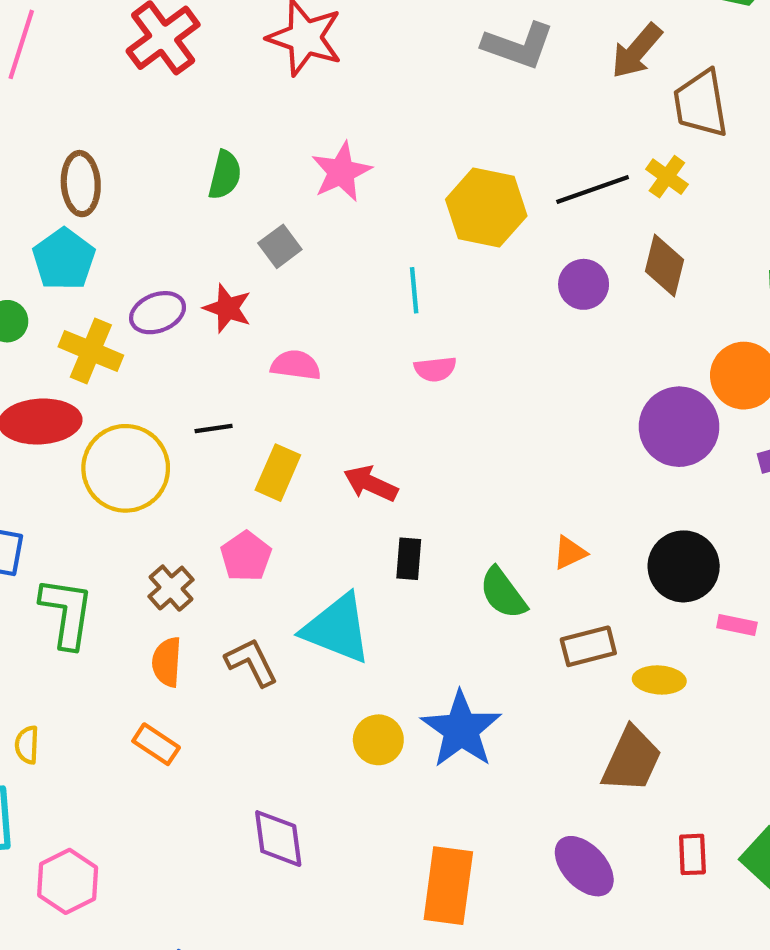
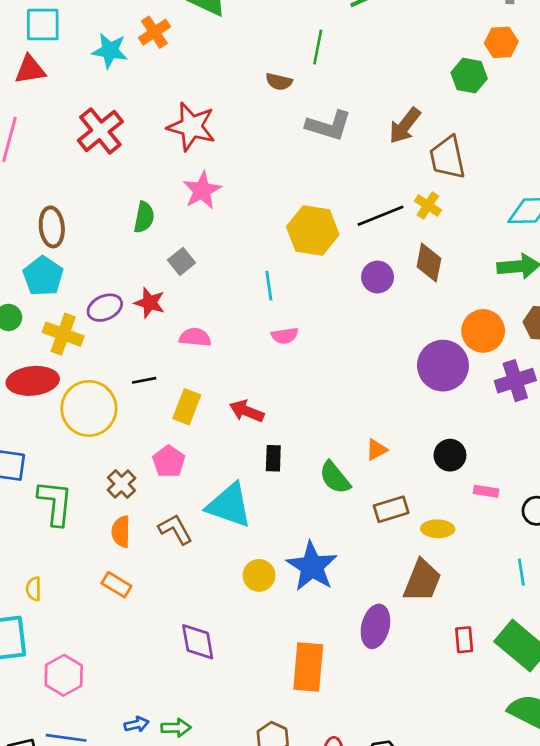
pink star: (341, 172) -> (202, 190), moved
black circle: (684, 566) -> (450, 455), size x0.7
purple ellipse: (584, 866) -> (375, 626), moved, turned 60

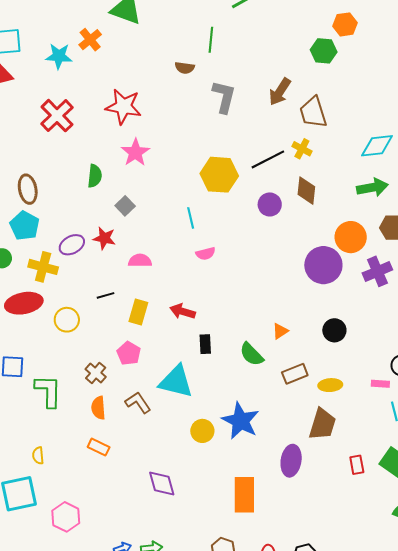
gray L-shape: (329, 126) -> (224, 97), turned -88
yellow circle: (89, 408) -> (67, 320), size x0.6
pink rectangle: (486, 491) -> (380, 384), moved

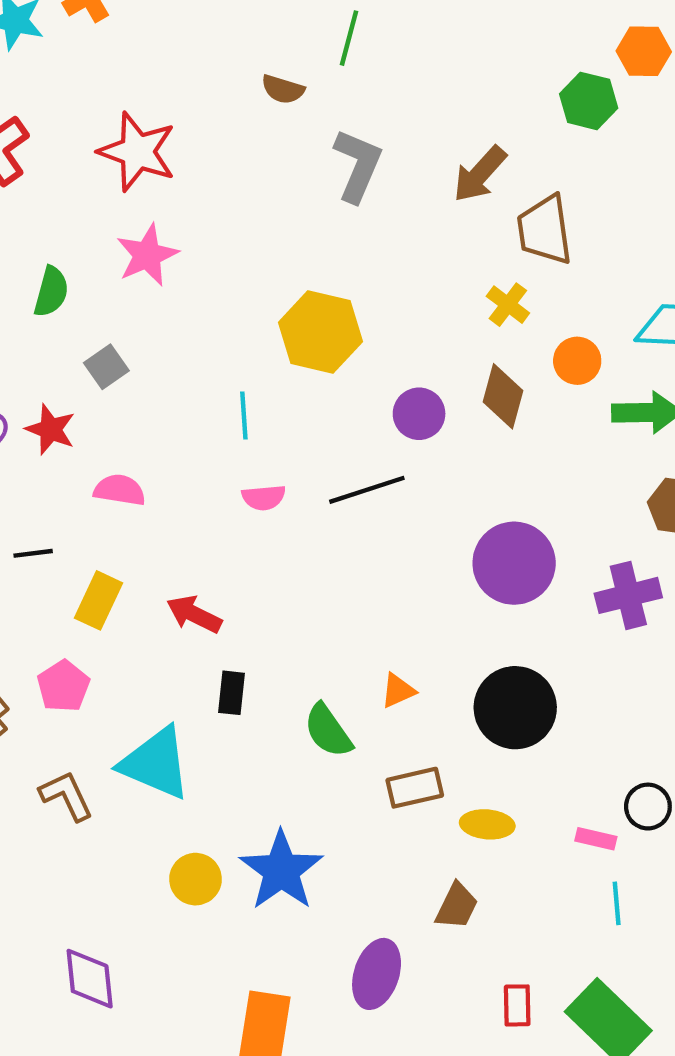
black line: (268, 159) -> (367, 490), moved
orange circle: (351, 237) -> (577, 361), moved, size x0.7
black circle: (334, 330) -> (515, 708), size x1.6
brown trapezoid: (322, 424) -> (457, 906), size x0.7

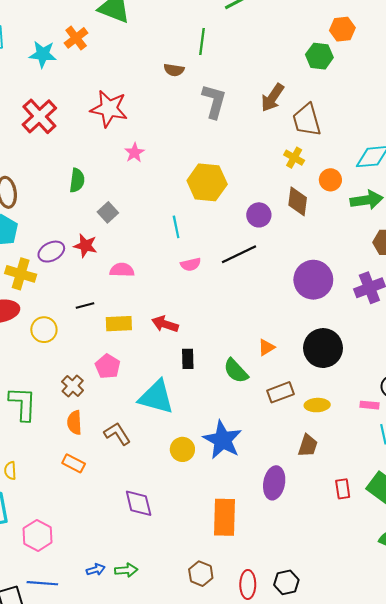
pink star: (147, 255) -> (134, 153), moved, size x0.7
yellow rectangle: (98, 600) -> (119, 324), turned 70
brown L-shape: (66, 796) -> (117, 434), moved

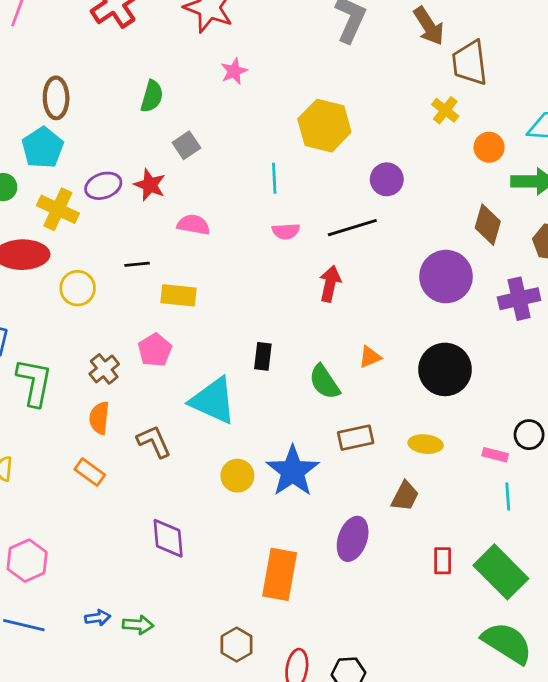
brown arrow: (272, 98) -> (429, 26), turned -76
brown diamond: (298, 201) -> (488, 225), moved
red arrow: (165, 324) -> (330, 284), moved, turned 75
brown rectangle: (280, 392) -> (356, 438), moved

